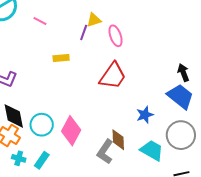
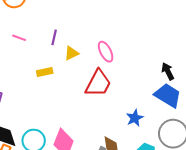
yellow triangle: (94, 20) -> (71, 53), moved
purple line: (84, 32) -> (54, 37), moved
pink ellipse: (116, 36) -> (106, 52), moved

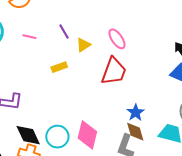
purple line: (54, 37) -> (64, 32), turned -35
blue star: (135, 118) -> (136, 113), moved

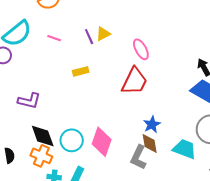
yellow triangle: (83, 45) -> (103, 34), moved

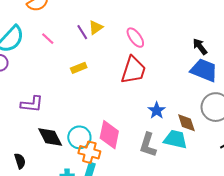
pink line: (54, 38) -> (48, 39), turned 32
brown diamond: (150, 143) -> (186, 123), moved
cyan trapezoid: (185, 149) -> (175, 139), moved
orange cross: (41, 156) -> (89, 152), moved

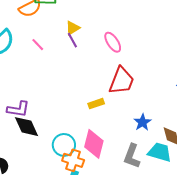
yellow triangle: (96, 27) -> (73, 28), moved
pink ellipse: (135, 38) -> (113, 42), moved
yellow rectangle: (79, 68) -> (96, 104), moved
black diamond: (50, 137) -> (27, 127), moved

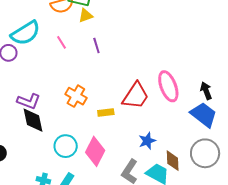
yellow triangle: (73, 28) -> (86, 16), moved
pink ellipse: (113, 42) -> (168, 86), moved, size x1.4
orange cross: (73, 160) -> (76, 96), moved

